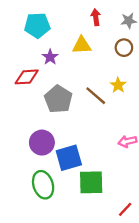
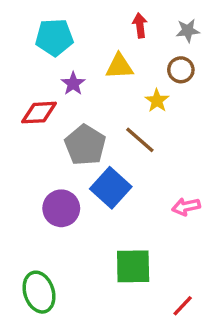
yellow star: (118, 85) -> (157, 101), moved
blue square: (69, 158) -> (111, 188), moved, turned -32
green ellipse: (43, 185) -> (39, 292), moved

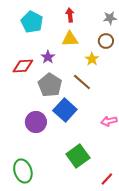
red arrow: (140, 25) -> (70, 15), moved
cyan pentagon: (54, 37) -> (32, 22), turned 30
purple star: (73, 84) -> (48, 57), moved
green square: (133, 266) -> (78, 156), turned -35

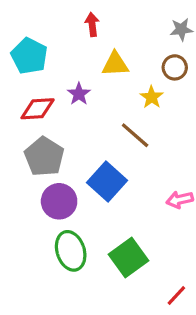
red arrow: (70, 15) -> (92, 24), moved
cyan pentagon: (32, 22) -> (29, 56), moved
gray pentagon: (50, 85) -> (44, 157), moved
green ellipse: (23, 171) -> (71, 251), moved

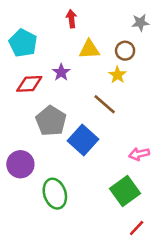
brown circle: (175, 67) -> (125, 51), moved
gray pentagon: (44, 157) -> (51, 121), moved
purple circle: (59, 201) -> (20, 164), moved
green square: (128, 257) -> (125, 191), moved

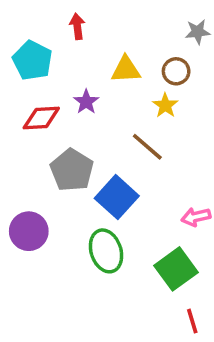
red arrow: (71, 19) -> (77, 26), moved
green ellipse: (55, 194) -> (106, 251), moved
red line: (137, 228) -> (192, 321), turned -60

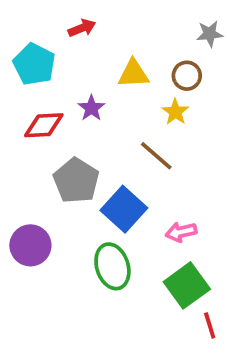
red arrow: (77, 26) -> (82, 28), turned 75
pink arrow: (196, 217) -> (181, 232), moved
red line: (192, 321) -> (210, 325), moved

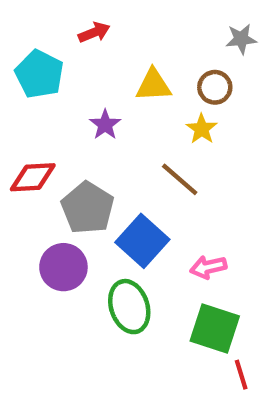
red diamond: (44, 125) -> (33, 177), moved
purple circle: (30, 245) -> (63, 267), moved
green square: (187, 285) -> (215, 329), turned -36

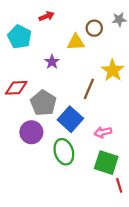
brown circle: (215, 87) -> (94, 28), moved
yellow star: (202, 129) -> (113, 70), moved, size x1.5
brown line: (180, 179) -> (89, 89), turned 72

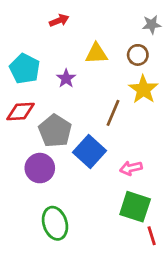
brown circle: (94, 28) -> (138, 55), moved
cyan pentagon: (19, 37) -> (25, 69), moved
green ellipse: (64, 152) -> (55, 223), moved

